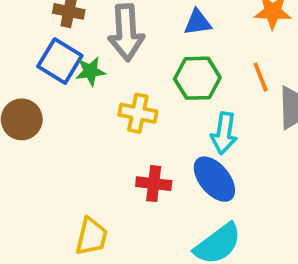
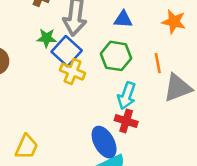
blue square: (60, 61) -> (67, 51), moved
blue ellipse: (214, 179) -> (104, 142), moved
red cross: (154, 184) -> (126, 121), moved

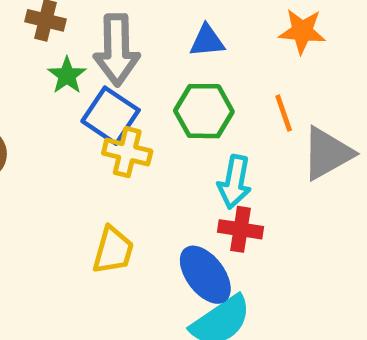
green star: (47, 38) -> (67, 75), moved, turned -30
yellow trapezoid: (26, 147) -> (113, 250), moved

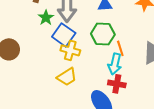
orange line: (284, 113) -> (120, 48), moved
yellow trapezoid: (113, 250) -> (67, 77), moved, turned 40

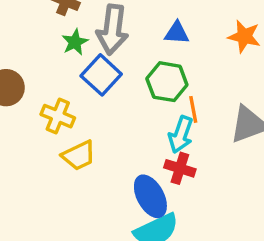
yellow cross: (70, 50) -> (58, 116), moved
yellow trapezoid: (67, 77) -> (79, 156), moved

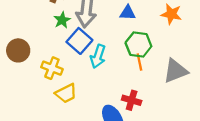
green hexagon: (167, 82) -> (138, 45), moved
cyan arrow: (181, 135) -> (98, 56), moved

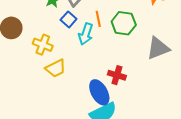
blue square: (79, 41) -> (69, 19), size x0.7
orange line: (139, 62) -> (98, 19), moved

